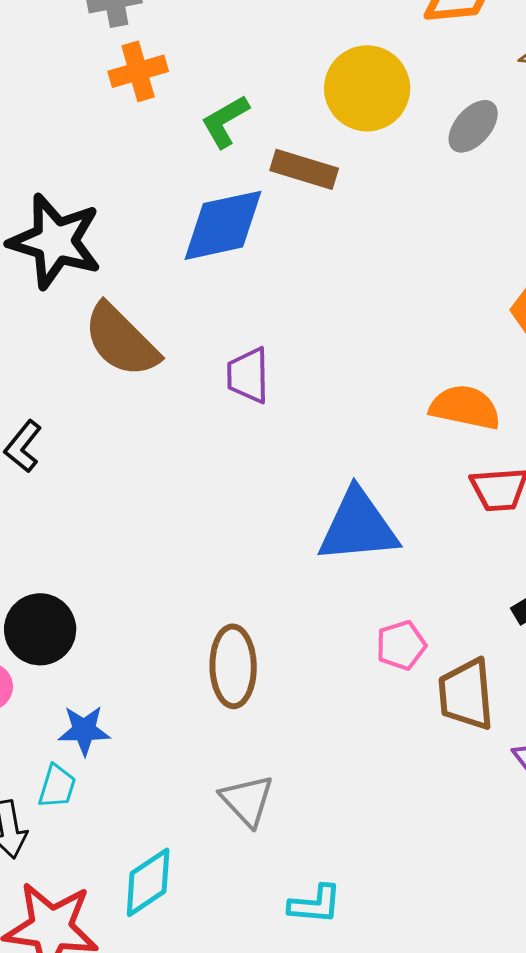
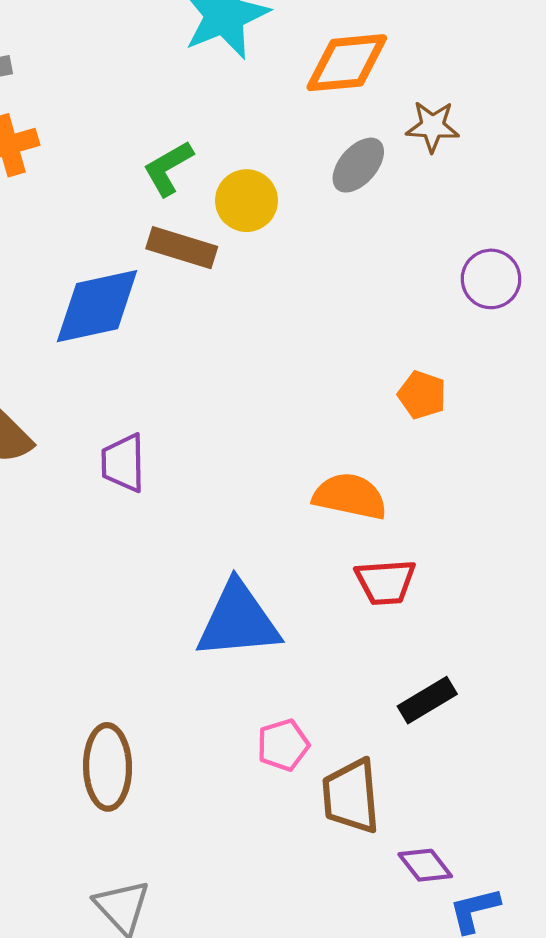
yellow circle: (367, 88) -> (247, 201), moved, size x0.7
green L-shape: (225, 121) -> (168, 168), moved
gray ellipse: (473, 126) -> (358, 165), moved

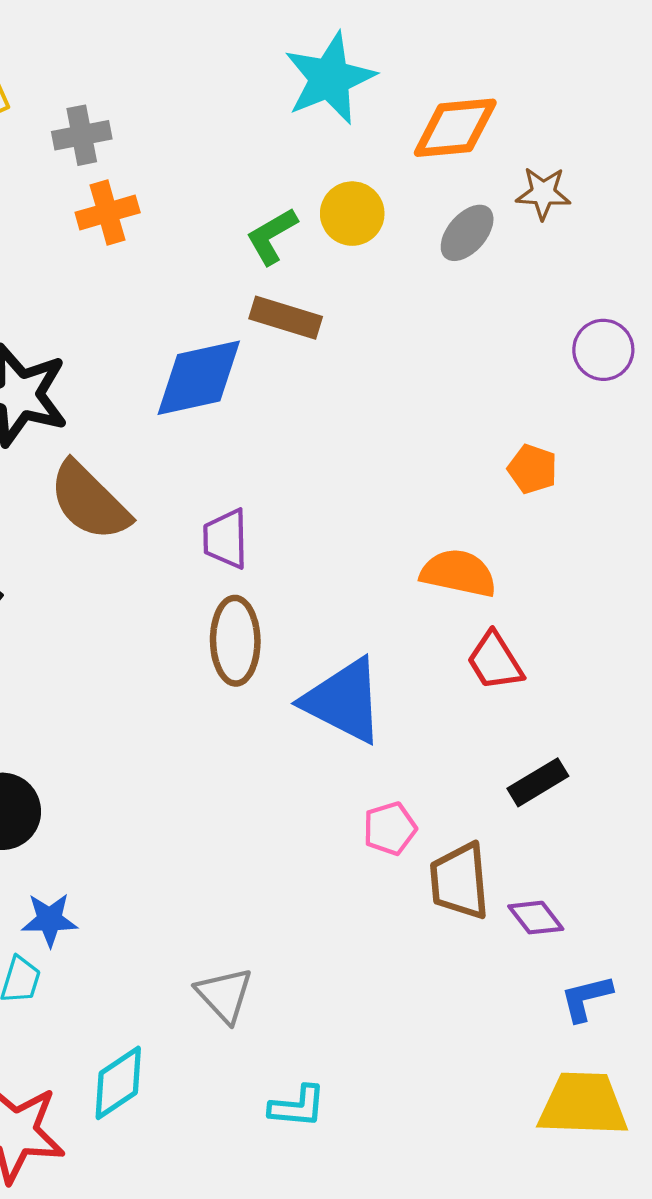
yellow circle: (247, 201) -> (352, 214), moved
red trapezoid: (385, 582) -> (495, 661), turned 62
blue triangle: (238, 621) -> (344, 701), turned 32
brown ellipse: (108, 767) -> (235, 641), moved
purple diamond: (425, 865) -> (536, 918), moved

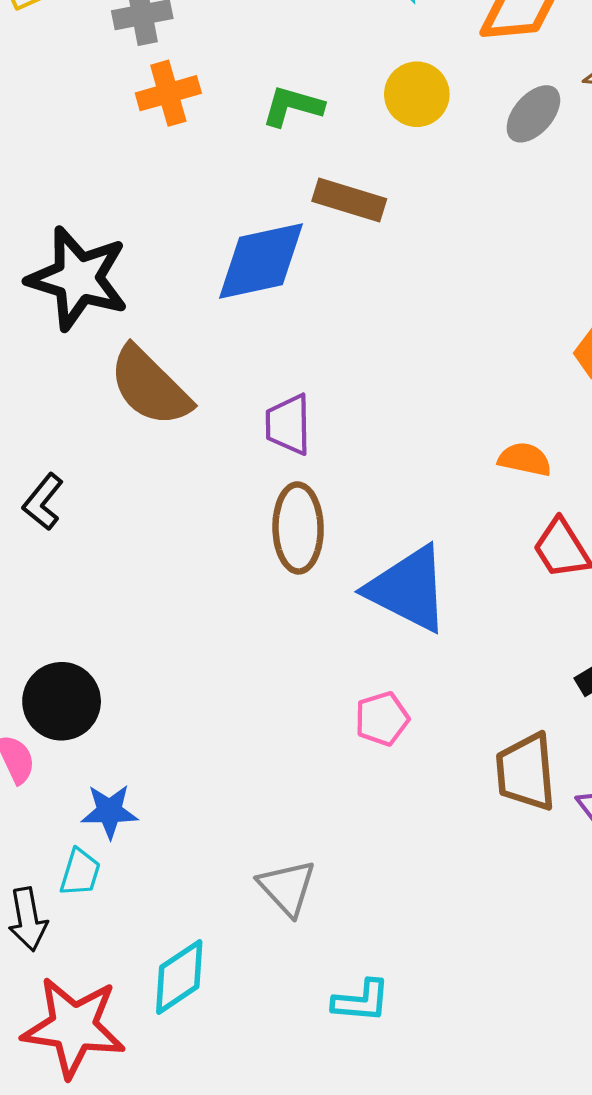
green L-shape: (272, 236) -> (293, 106), moved, turned 46
orange semicircle: (458, 573) -> (525, 459), size x0.7
pink pentagon: (390, 829) -> (382, 719), moved

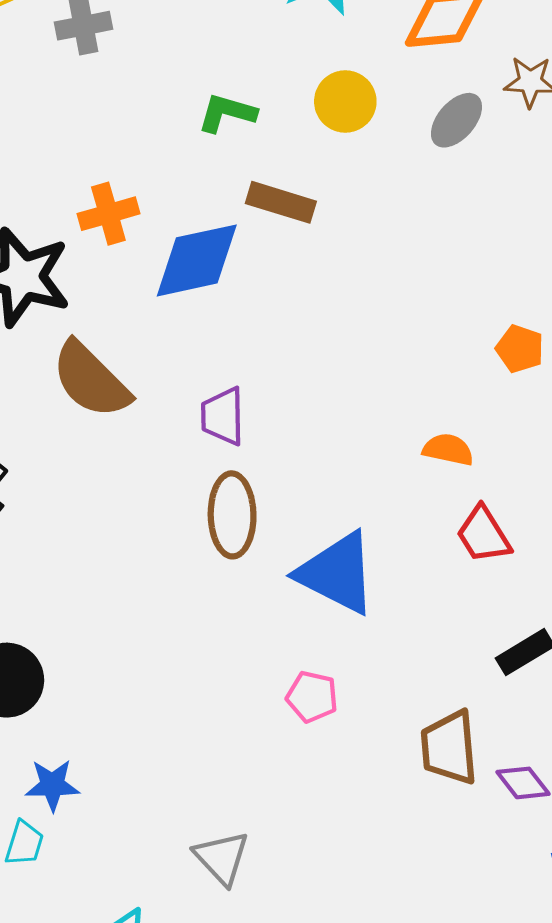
orange cross: (168, 93) -> (108, 214), moved
pink pentagon: (382, 719) -> (312, 697), turned 30

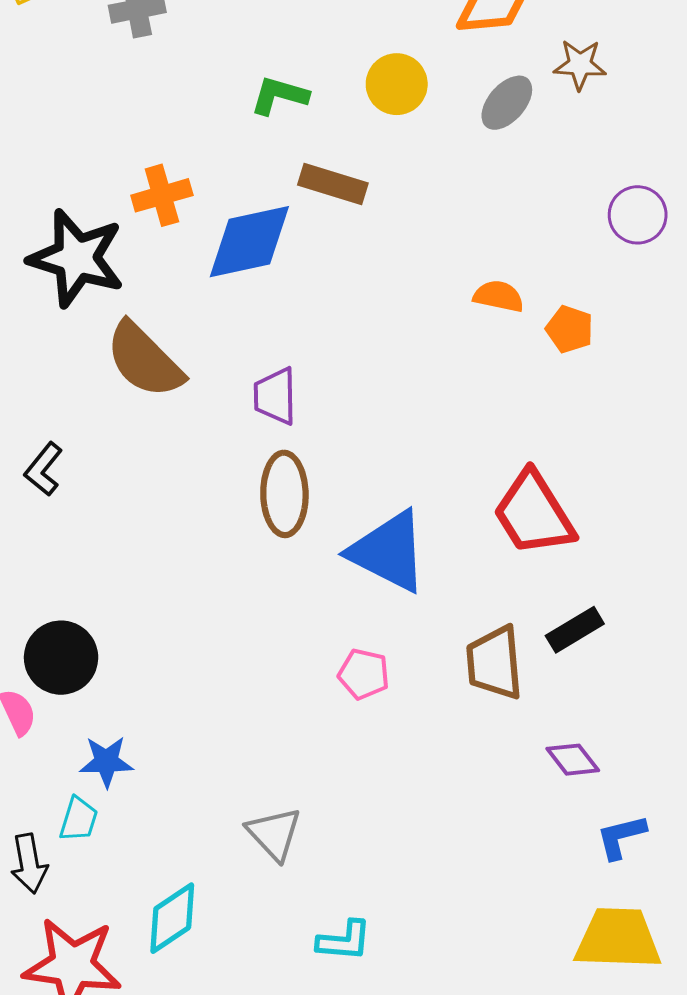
orange semicircle: (448, 450) -> (499, 296), moved
red trapezoid: (483, 535) -> (534, 513), size x1.5
brown trapezoid: (449, 748) -> (494, 663), moved

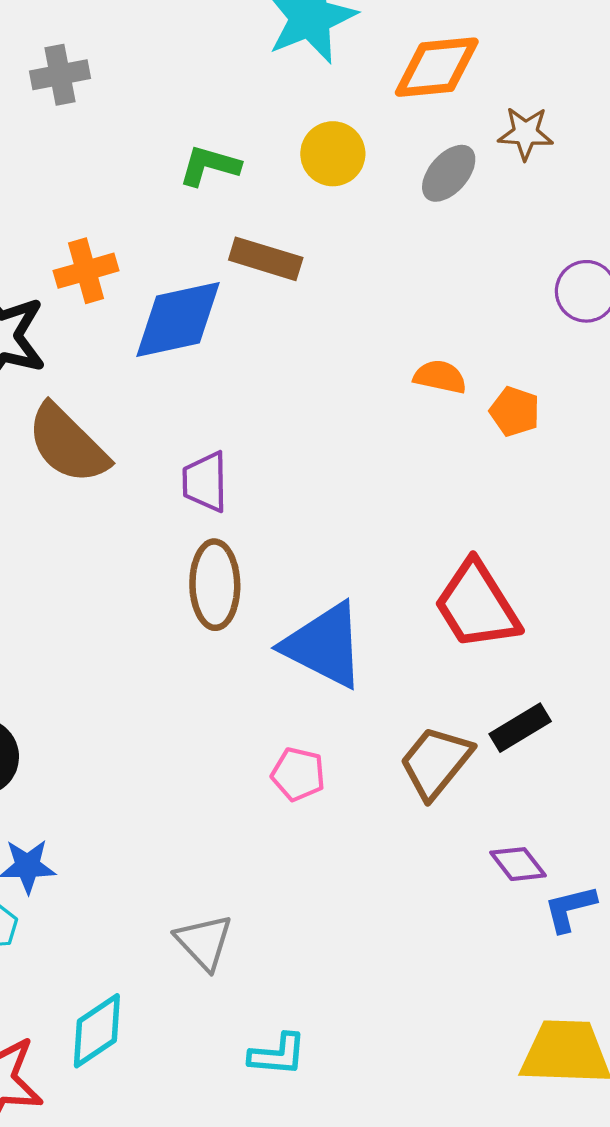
brown trapezoid: (494, 663) -> (436, 762), turned 44
blue L-shape: (621, 837) -> (570, 908), moved

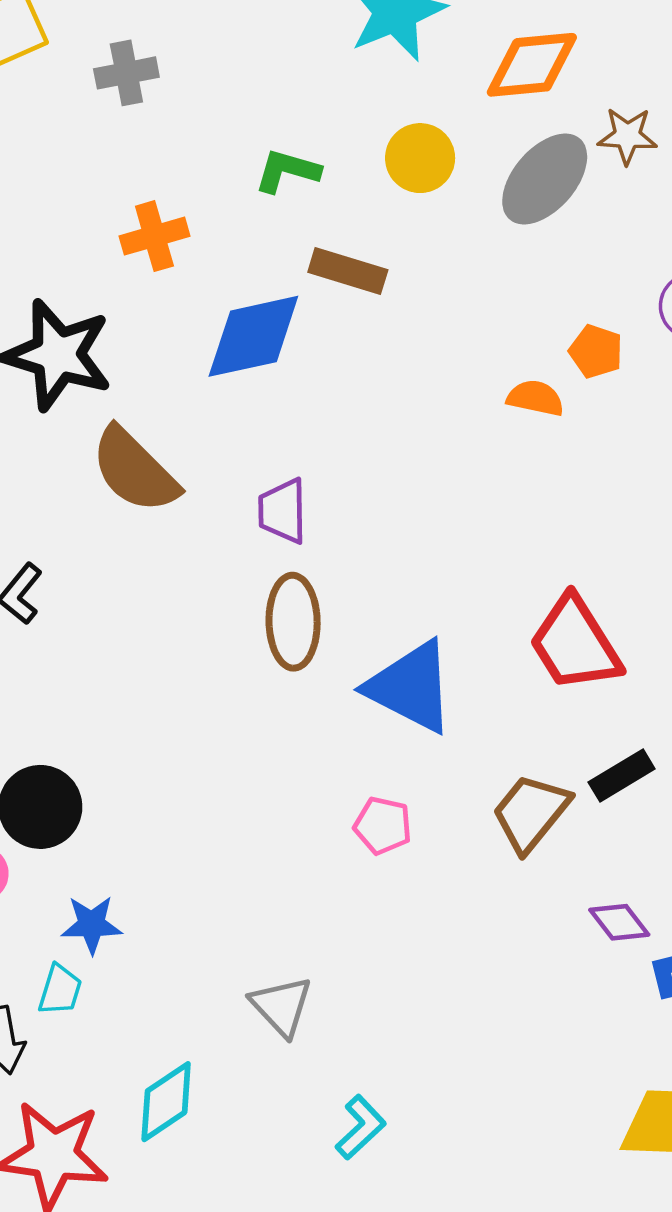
gray ellipse: (449, 173) -> (545, 179), size x1.5
orange cross: (86, 271) -> (154, 236), moved
orange pentagon: (515, 411) -> (596, 351), moved
cyan L-shape: (278, 1055) -> (361, 1127), turned -48

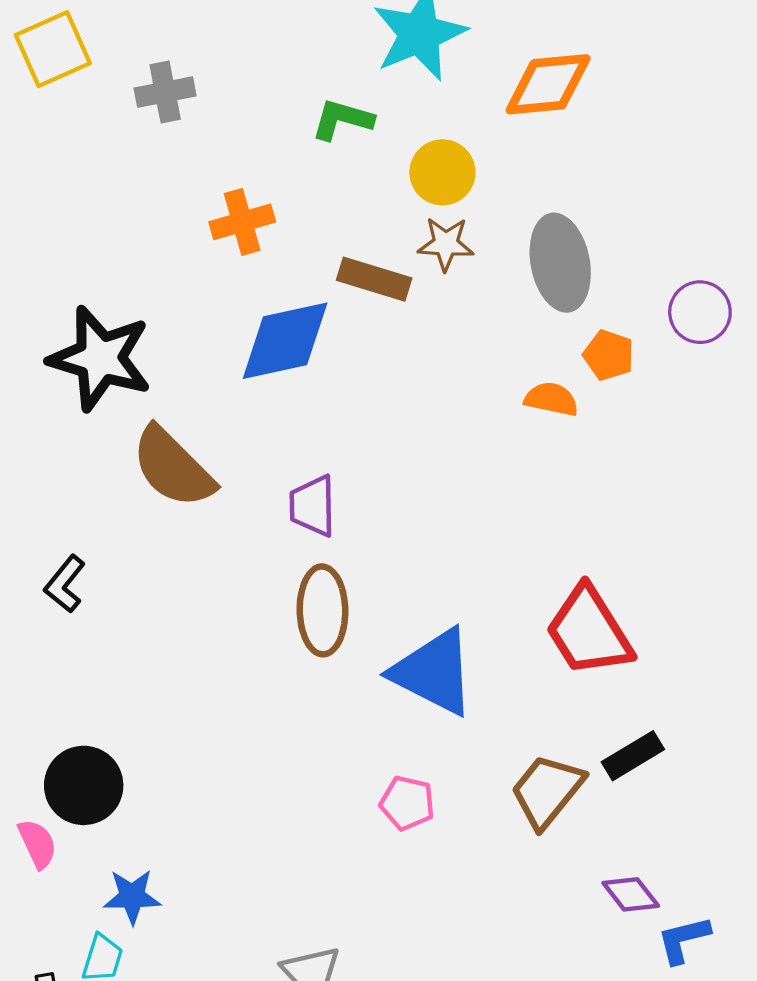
brown star: (627, 136) -> (446, 244), moved
green L-shape: (287, 171) -> (342, 120), moved
gray ellipse: (545, 179) -> (560, 263), moved, turned -52
orange cross: (154, 236) -> (242, 222), moved

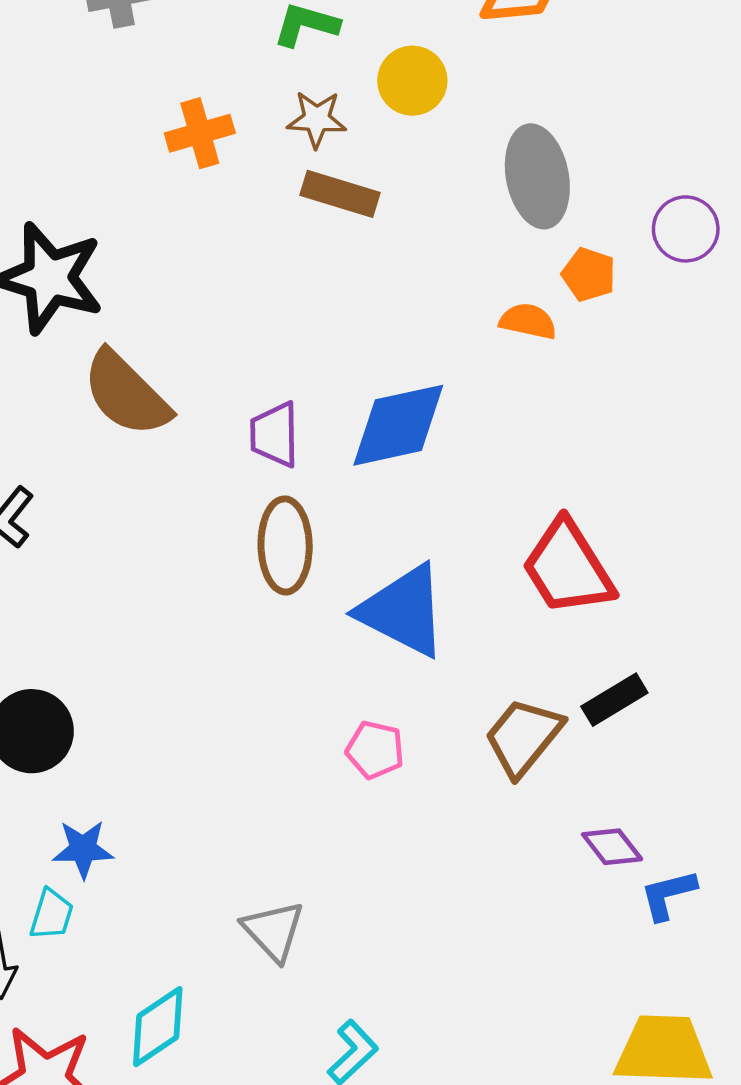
brown star: (446, 244) -> (317, 119), moved
blue diamond: (285, 341) -> (398, 425), moved

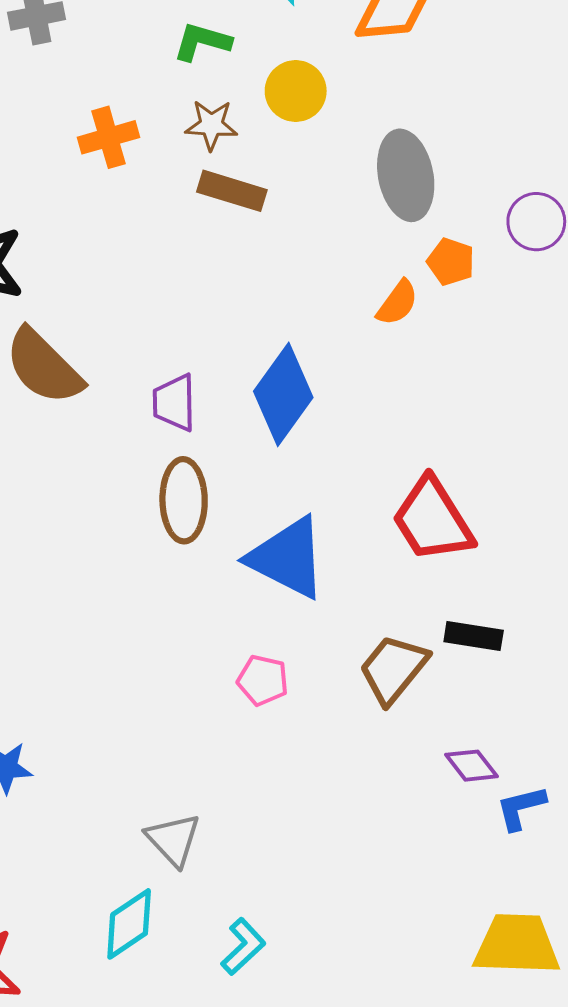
orange semicircle: (528, 321) -> (397, 303), turned 114
blue diamond: (398, 425) -> (283, 394), turned -42
black rectangle: (614, 700) -> (474, 636), turned 40
cyan diamond: (158, 1027) -> (129, 924), moved

